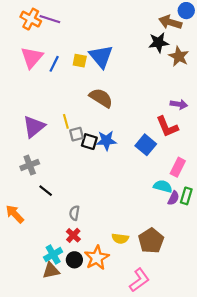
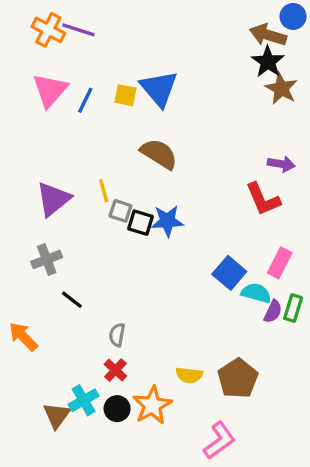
black star: (159, 43) -> (268, 62), moved, turned -30
gray square: (77, 134) -> (120, 211), turned 32
blue square: (146, 145) -> (229, 273), moved
brown triangle: (51, 270) -> (57, 415), moved, turned -42

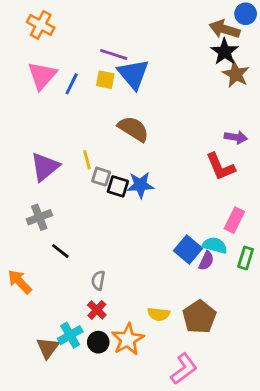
purple line: (79, 30) -> (114, 54), moved
blue square: (229, 273) -> (188, 250), moved
purple semicircle: (273, 311) -> (206, 261), moved

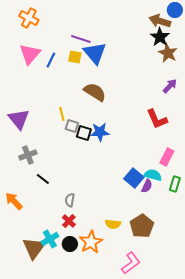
purple arrow: (236, 137) -> (170, 86), moved, turned -56
purple triangle: (45, 167) -> (19, 119), moved, turned -30
brown triangle: (48, 348) -> (34, 248), size x1.4

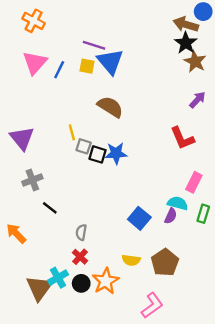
blue square: (134, 178) -> (139, 218), moved

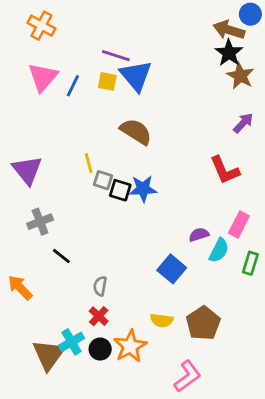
cyan semicircle: (178, 203) -> (219, 250), turned 102
purple semicircle: (171, 216) -> (199, 235), moved, turned -133

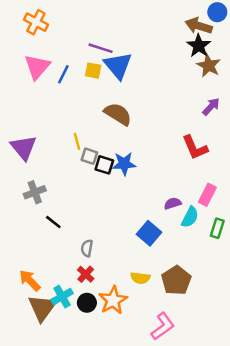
orange arrow: (20, 288) -> (30, 280), moved

